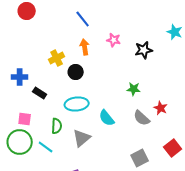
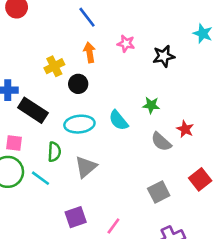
black rectangle: (40, 93) -> (33, 110), size x1.6
cyan semicircle: (107, 118) -> (118, 120), moved

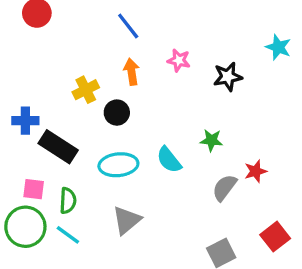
red star: (185, 129) -> (255, 171), turned 30
gray semicircle: (161, 142) -> (224, 188), turned 85
green semicircle: (54, 152) -> (68, 201), moved

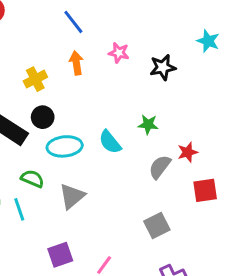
black circle: (117, 113) -> (43, 117), moved
green semicircle: (68, 201) -> (32, 179), moved, turned -70
cyan line: (68, 235) -> (19, 209), turned 35
red square: (275, 237) -> (205, 190), moved, turned 30

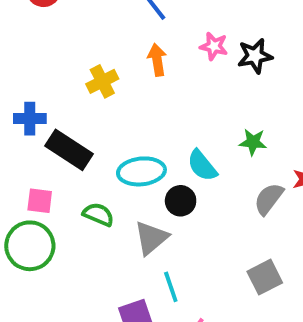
black star: (163, 67) -> (255, 56), moved
black circle: (43, 117) -> (181, 201), moved
cyan line: (19, 209) -> (171, 287), moved

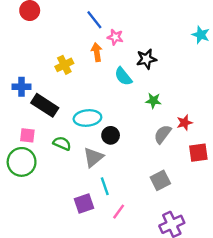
pink star: (214, 46) -> (115, 37), moved
black star: (255, 56) -> (146, 59), moved
cyan semicircle: (202, 166) -> (123, 76), moved

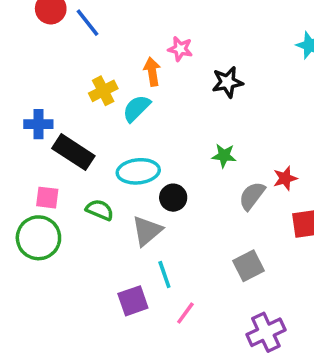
blue line: (94, 20) -> (87, 23), moved
cyan semicircle: (123, 76) -> (136, 108), moved, turned 84
green star: (153, 101) -> (224, 156), moved

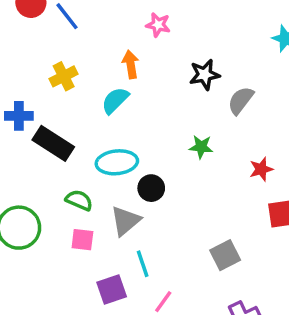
pink star: (180, 49) -> (158, 25), moved
yellow cross: (103, 91) -> (64, 76), moved
gray semicircle: (252, 196) -> (241, 100), moved
pink square: (47, 198) -> (82, 240), moved

